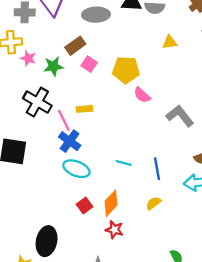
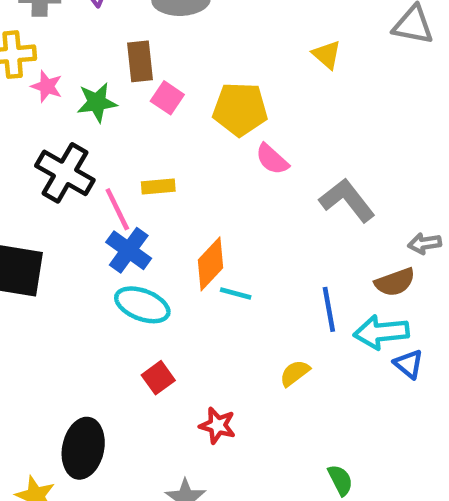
yellow triangle: (170, 42) -> (327, 55), turned 49
brown rectangle: (75, 46) -> (140, 61), turned -60
blue line: (157, 169) -> (329, 309), moved
orange diamond: (111, 203) -> (211, 264), moved

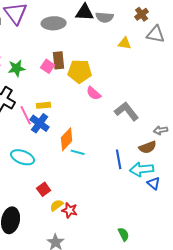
yellow triangle: (327, 55) -> (125, 43), moved, turned -32
brown rectangle: (140, 61) -> (59, 60), moved
blue cross: (129, 250) -> (40, 123), moved
cyan ellipse: (142, 305) -> (23, 157), moved
yellow semicircle: (295, 373) -> (57, 205), moved

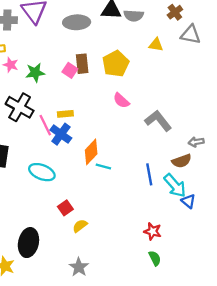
yellow pentagon: (80, 71) -> (116, 64), moved, turned -30
cyan arrow: (142, 169) -> (175, 186), turned -125
red star: (70, 210) -> (153, 231), moved

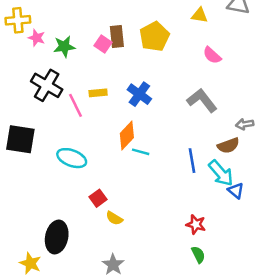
pink semicircle: (121, 101) -> (212, 55), moved
blue cross: (61, 134) -> (139, 94), moved
yellow semicircle: (80, 226) -> (114, 218), turned -112

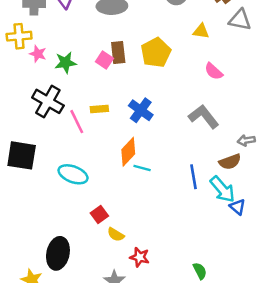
red star: (196, 224) -> (140, 257), moved

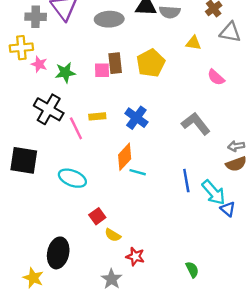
pink square: (104, 60) -> (102, 70), turned -35
pink semicircle: (214, 71) -> (216, 77), moved
brown semicircle: (230, 162) -> (236, 164), moved

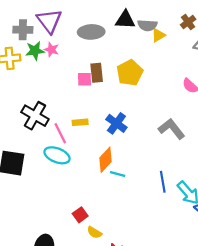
yellow triangle: (193, 43) -> (158, 35), moved, turned -40
pink star: (39, 64) -> (51, 50), moved
green star: (65, 73) -> (35, 51), moved
cyan ellipse: (72, 178) -> (57, 155), moved

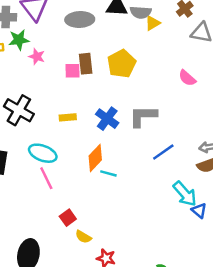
pink star: (51, 50) -> (37, 57), moved
gray L-shape: (172, 129) -> (143, 116), moved, turned -52
pink line: (60, 133) -> (46, 178), moved
blue line: (163, 182) -> (163, 152), moved, turned 65

